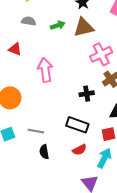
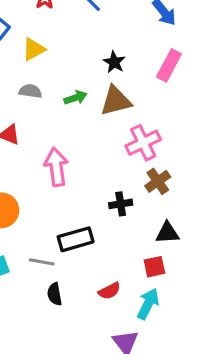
black rectangle: (77, 125) -> (76, 239), moved, turned -35

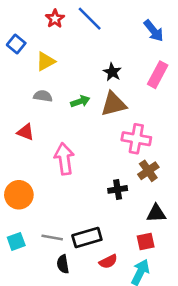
pink cross: (143, 143) -> (136, 139), turned 36
black rectangle: (76, 239) -> (87, 237), moved

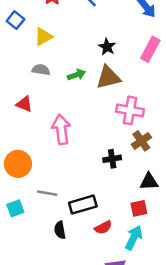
gray line: (52, 237) -> (47, 193), moved

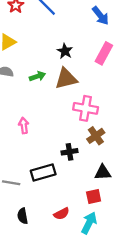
pink arrow: (61, 130) -> (24, 126), size x0.6
black rectangle: (83, 205) -> (43, 172), moved

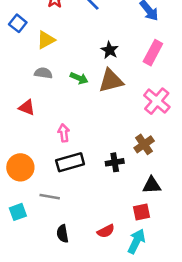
green arrow: (37, 76) -> (79, 78), turned 42
pink cross: (86, 108) -> (157, 101), moved, turned 30
black rectangle: (43, 172) -> (70, 162), moved

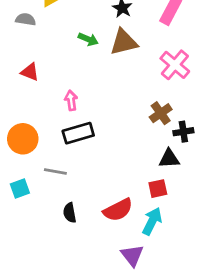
gray semicircle: (43, 73) -> (26, 19), moved
black cross: (115, 162) -> (183, 132), moved
red semicircle: (106, 231) -> (118, 210), size x1.5

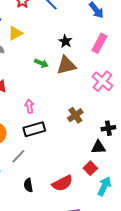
brown cross: (161, 113) -> (75, 115), moved
gray line: (55, 171) -> (18, 156), turned -56
red square: (158, 189) -> (90, 168), turned -32
cyan arrow: (152, 221) -> (104, 186), moved

